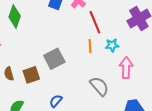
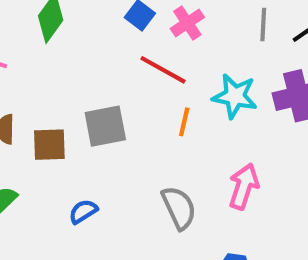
red line: (95, 22) -> (163, 70), moved, turned -55
cyan star: (112, 45) -> (235, 96), moved, size x1.5

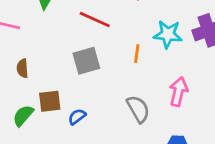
red line: (163, 70) -> (95, 20), moved
brown square: (49, 145) -> (50, 101), moved

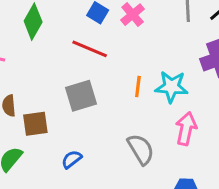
cyan star: (168, 34) -> (171, 87), moved
brown square: (50, 101) -> (35, 124), moved

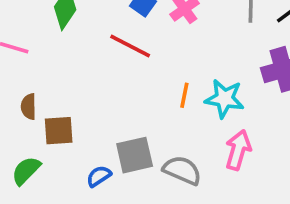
gray square: (81, 96) -> (135, 155), moved
gray semicircle: (141, 149) -> (182, 170), turned -40

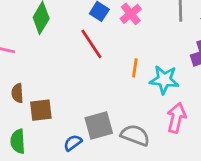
red line: (130, 46) -> (91, 44), turned 32
orange line: (184, 95) -> (135, 68), moved
green semicircle: (26, 171) -> (18, 141), turned -45

